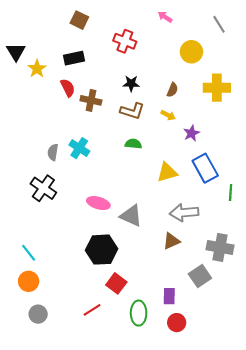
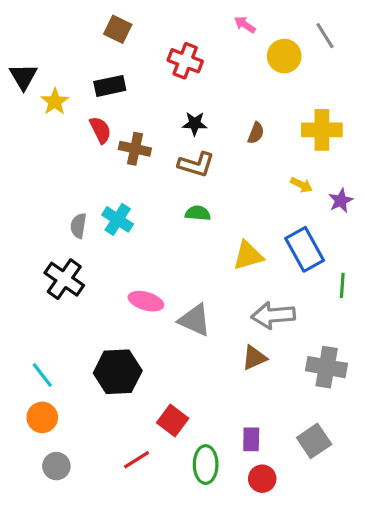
yellow circle: (191, 52) -> (284, 56), moved
yellow arrow: (168, 115) -> (301, 185), moved
purple star: (191, 133) -> (341, 201), moved
black hexagon: (102, 250) -> (118, 372), moved
gray square: (200, 276) -> (314, 441), moved

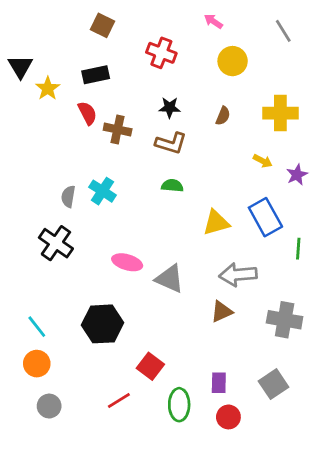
yellow circle: (284, 56) -> (233, 61), moved

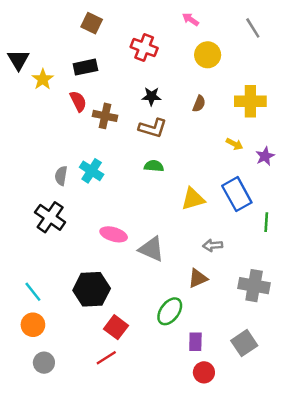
gray arrow: (238, 275) -> (212, 245), size x0.6
red square: (150, 366) -> (116, 327), moved
green ellipse: (179, 405) -> (170, 311), moved, turned 36

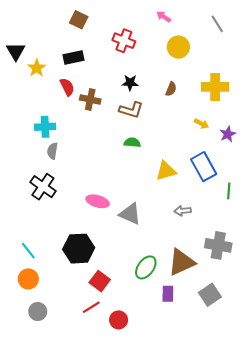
cyan cross: (92, 171) -> (45, 127), moved, turned -36
brown triangle: (198, 278) -> (182, 262), moved, size x1.6
red circle: (204, 372) -> (119, 320), moved

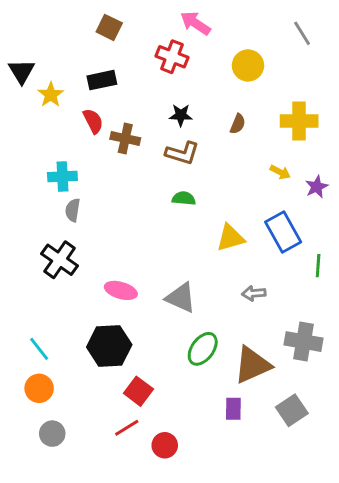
pink arrow: (164, 17) -> (195, 23), moved, size x1.5
pink ellipse: (98, 201) -> (121, 290), moved
green ellipse: (146, 267) -> (203, 349), moved

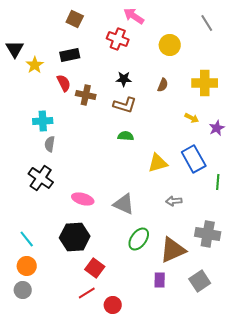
gray circle: (52, 434) -> (23, 290), moved

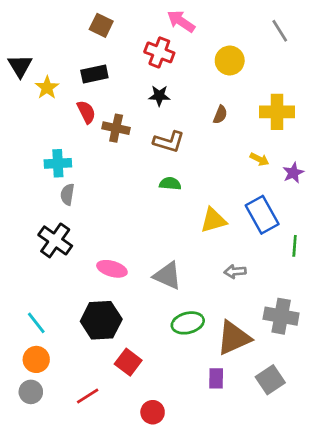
black star: (124, 79) -> (159, 96), moved
green ellipse: (139, 239) -> (188, 323), turned 40
red line: (87, 293) -> (88, 396), moved

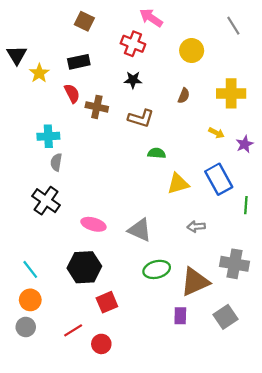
green semicircle: (170, 184) -> (157, 153), moved
red square: (128, 362) -> (107, 302), turned 30
red circle: (153, 412) -> (101, 344), moved

